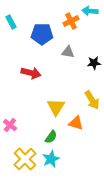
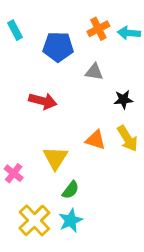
cyan arrow: (90, 11) -> (129, 33), moved
black star: (94, 63) -> (123, 100), moved
yellow triangle: (56, 107) -> (55, 158), moved
orange triangle: (76, 123) -> (96, 140), moved

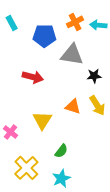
gray triangle: (94, 72) -> (72, 55), size x1.6
green semicircle: (71, 190) -> (61, 151), moved
cyan star: (71, 220) -> (61, 179), moved

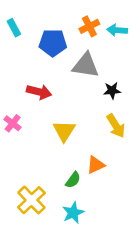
orange triangle: (73, 107) -> (96, 165), moved, turned -42
yellow triangle: (42, 120) -> (64, 131), moved
pink cross: (11, 132) -> (13, 123), moved

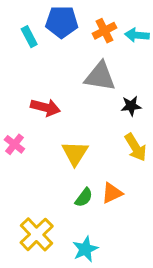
cyan rectangle: (14, 28) -> (29, 37), moved
blue pentagon: (53, 43) -> (62, 22), moved
green semicircle: (73, 180) -> (84, 197), moved

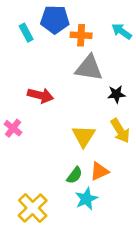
orange cross: (105, 31) -> (81, 35), moved, turned 30
cyan arrow: (137, 35) -> (122, 31), turned 30
yellow triangle: (75, 153) -> (84, 136), moved
cyan star: (85, 249) -> (86, 199), moved

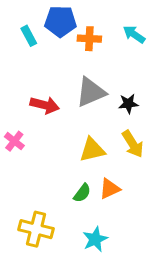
gray triangle: (89, 68) -> (91, 92), moved, turned -32
yellow triangle: (84, 136) -> (92, 150), turned 45
cyan star: (86, 199) -> (95, 239), moved
yellow cross: (33, 208) -> (36, 229), turned -32

